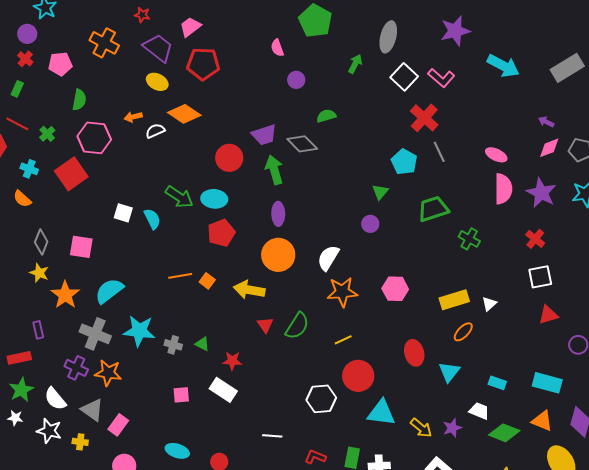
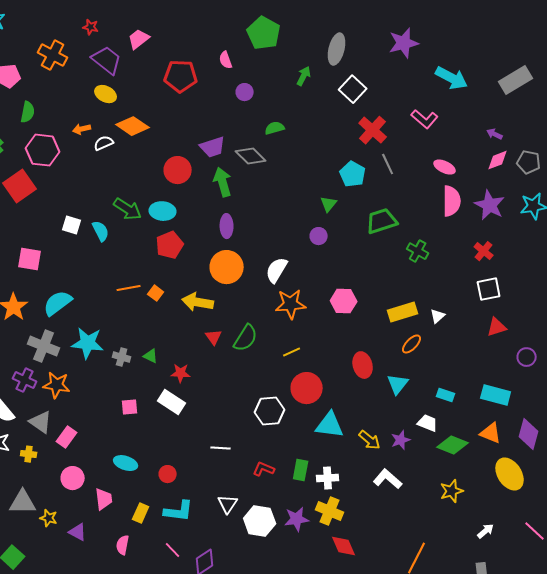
red pentagon: (203, 64) -> (181, 76), moved
pink L-shape: (441, 78) -> (425, 119), moved

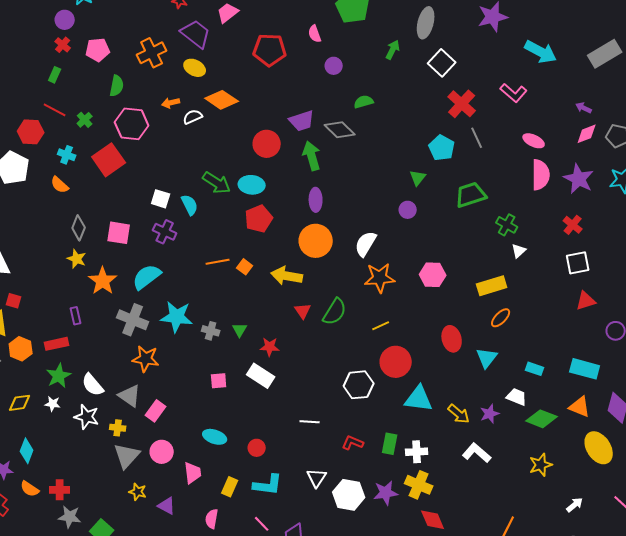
orange cross: (53, 55) -> (152, 53), moved, turned 36
white triangle: (438, 316) -> (519, 251), moved
green triangle: (151, 356) -> (240, 330), turned 35
purple cross: (25, 380) -> (165, 232), moved
gray triangle: (23, 502) -> (127, 456), moved, turned -48

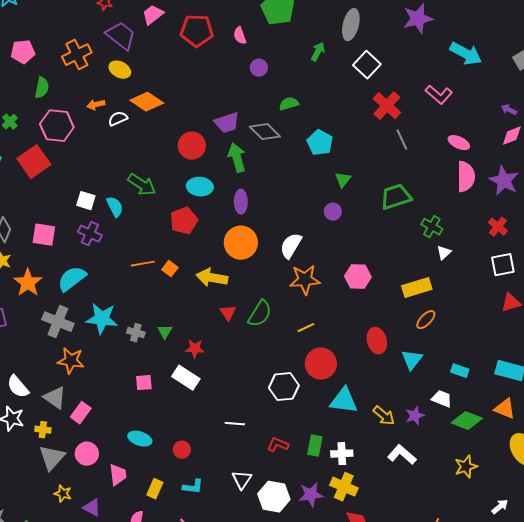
red pentagon: (270, 50) -> (197, 31), moved
cyan pentagon: (442, 148) -> (320, 143), moved
cyan ellipse: (252, 185) -> (200, 187), moved
cyan L-shape: (268, 485) -> (193, 487), size x0.7

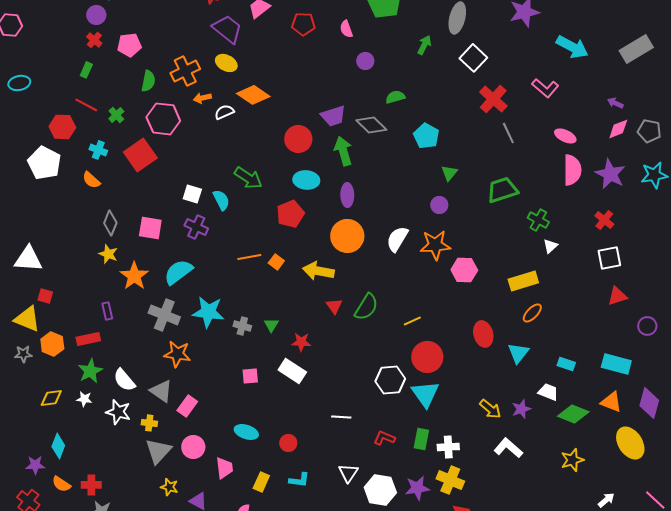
red pentagon: (197, 31) -> (303, 24), size x0.7
orange cross: (77, 55) -> (185, 71), moved
orange star: (305, 280) -> (435, 245), moved
cyan triangle: (344, 401) -> (425, 394), moved, turned 48

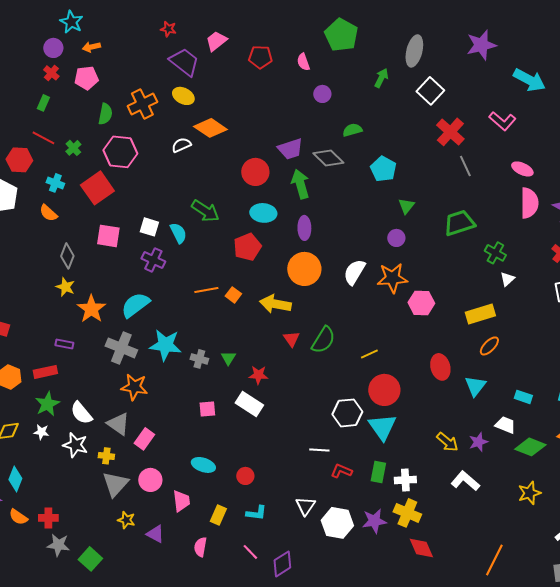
orange arrow: (202, 98) -> (91, 47), moved
pink square: (150, 228) -> (108, 236), moved
purple rectangle: (107, 311) -> (64, 344), turned -66
white line: (341, 417) -> (319, 450), moved

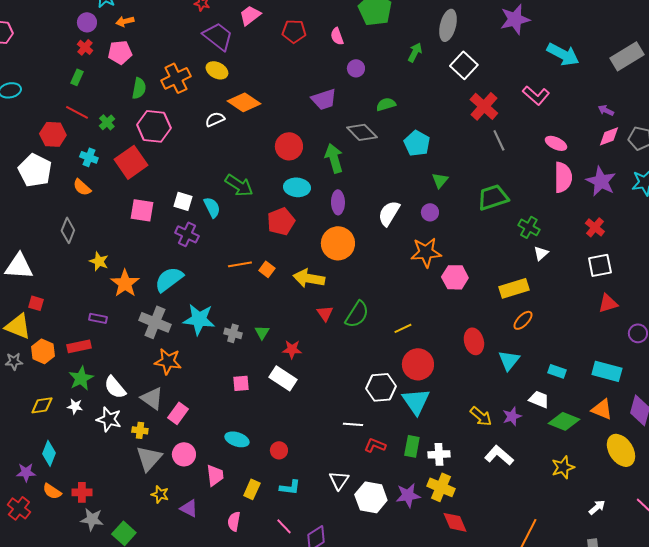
purple trapezoid: (290, 149) -> (324, 99), moved
gray diamond: (67, 256) -> (68, 230), moved
white semicircle: (354, 272) -> (389, 213), moved

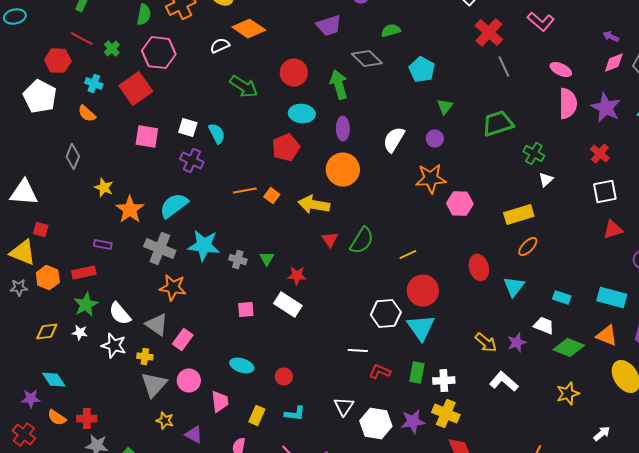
green arrow: (239, 185) -> (244, 87), moved
cyan diamond: (49, 453) -> (54, 380), turned -55

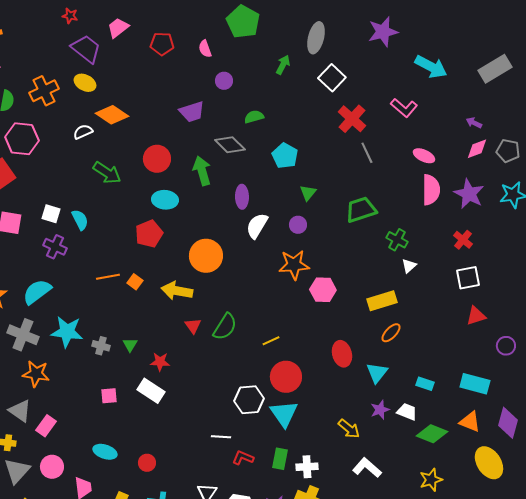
purple ellipse: (343, 129) -> (242, 197), moved
purple star: (517, 343) -> (380, 410), moved

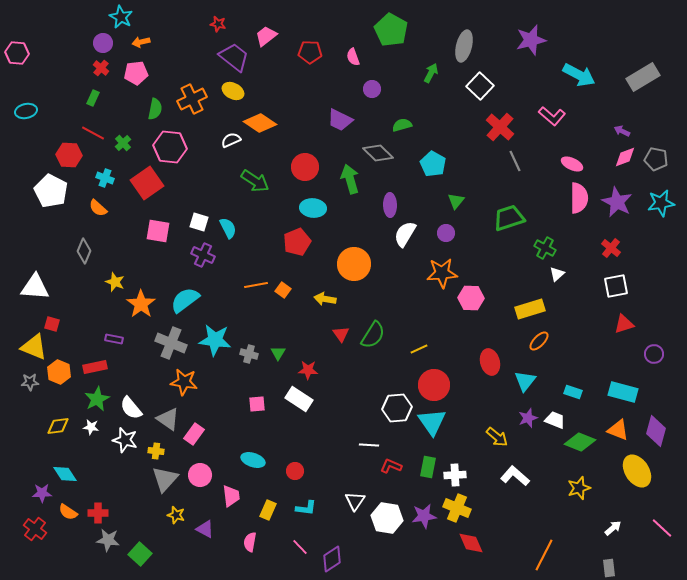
purple trapezoid: (192, 112) -> (340, 120), turned 44
yellow arrow: (177, 291) -> (325, 299), size x0.7

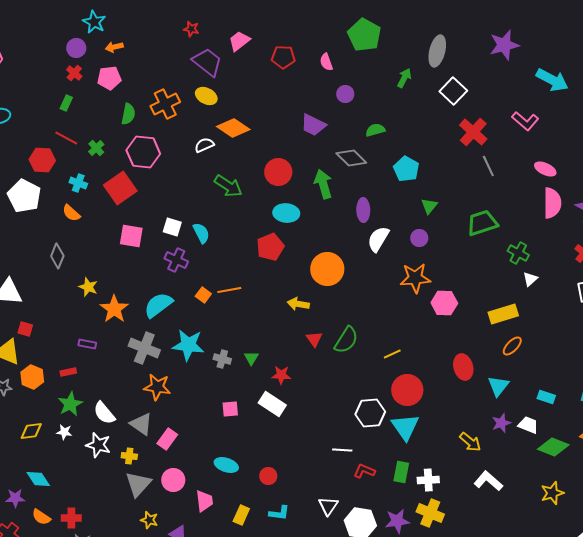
orange square: (283, 290) -> (203, 295), moved
red rectangle: (95, 367) -> (68, 372), size x0.7

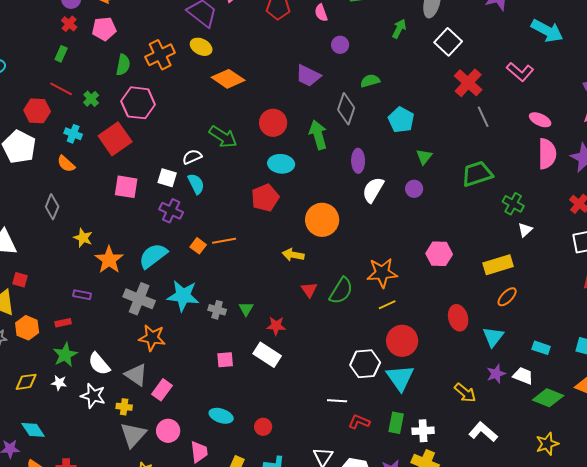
white semicircle: (204, 145) -> (192, 157), moved
gray diamond: (351, 158) -> (346, 109), turned 64
orange star: (415, 278) -> (382, 273), moved

